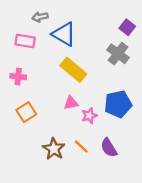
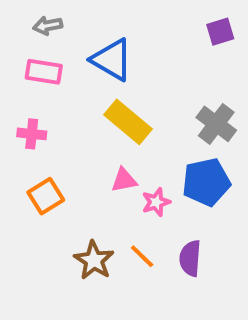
gray arrow: (40, 17) -> (48, 26), moved
purple square: (127, 27) -> (220, 32), moved, turned 35
gray cross: (118, 54) -> (216, 124), moved
purple semicircle: (109, 148) -> (190, 258), turned 36

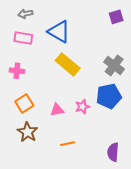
pink triangle: (124, 180) -> (57, 110), moved
orange line: (142, 256) -> (68, 144), moved, turned -56
purple semicircle: (190, 258) -> (113, 152), moved
brown star: (94, 260) -> (27, 132), moved

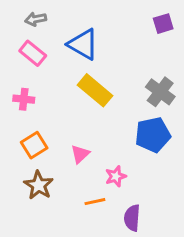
pink rectangle: (23, 38) -> (33, 53), turned 30
pink star: (82, 107) -> (116, 176), moved
pink triangle: (57, 110) -> (80, 154), turned -32
purple semicircle: (113, 152) -> (132, 218), moved

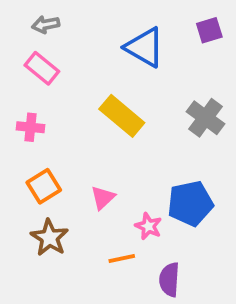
blue triangle: (83, 44) -> (145, 47), moved
blue pentagon: (153, 135) -> (190, 203), moved
pink star: (116, 176) -> (148, 226), turned -30

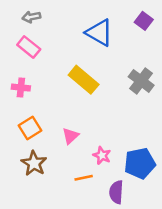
purple square: (209, 30) -> (144, 21), turned -36
blue pentagon: (190, 203) -> (140, 163), moved

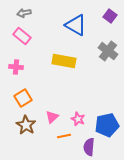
yellow rectangle: (84, 80) -> (64, 61), turned -30
gray cross: (141, 81) -> (108, 51), moved
pink triangle: (71, 136) -> (52, 117), moved

